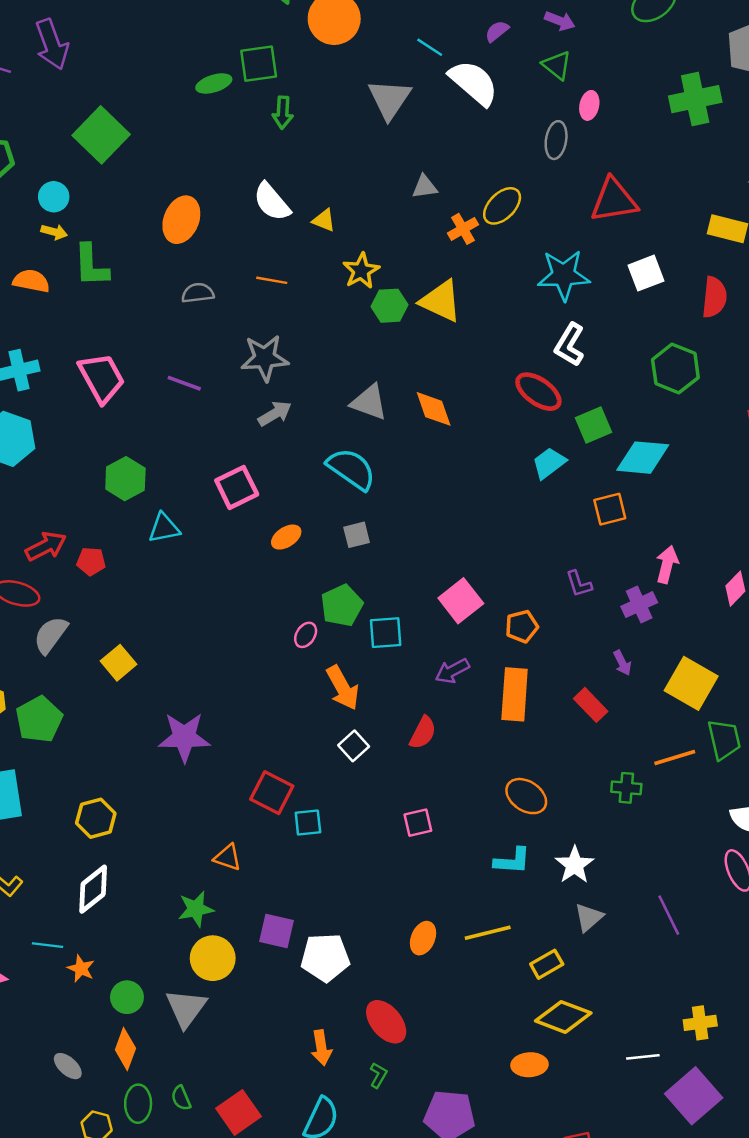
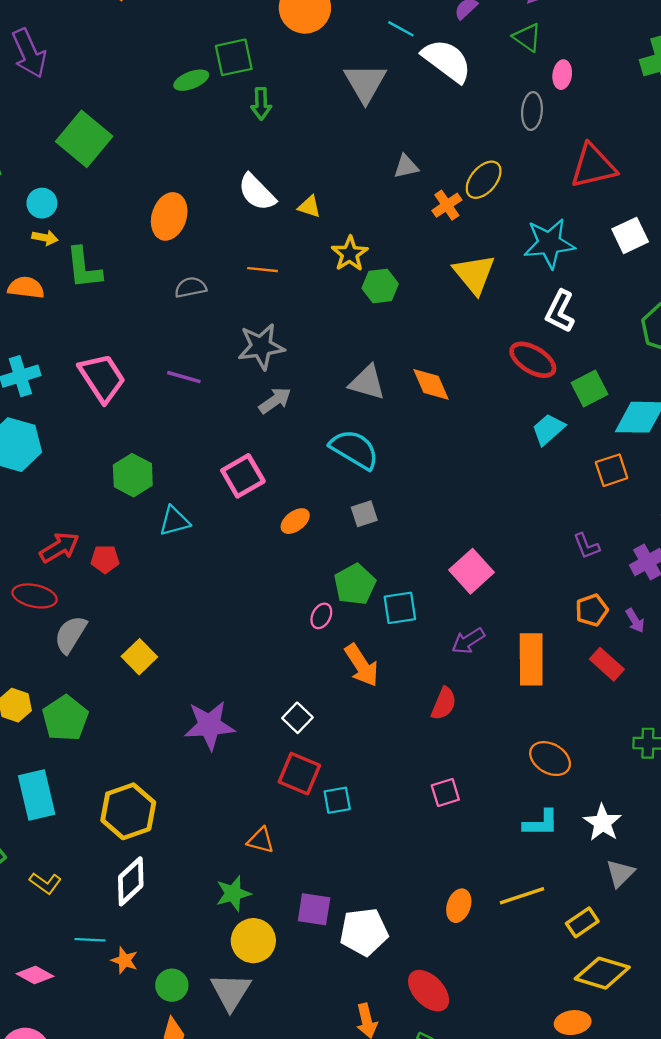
yellow triangle: (441, 301) -> (474, 274), moved, turned 30
orange pentagon: (522, 626) -> (592, 610), moved
white square: (354, 746) -> (297, 718), moved
yellow hexagon: (96, 818) -> (128, 811), size x1.4

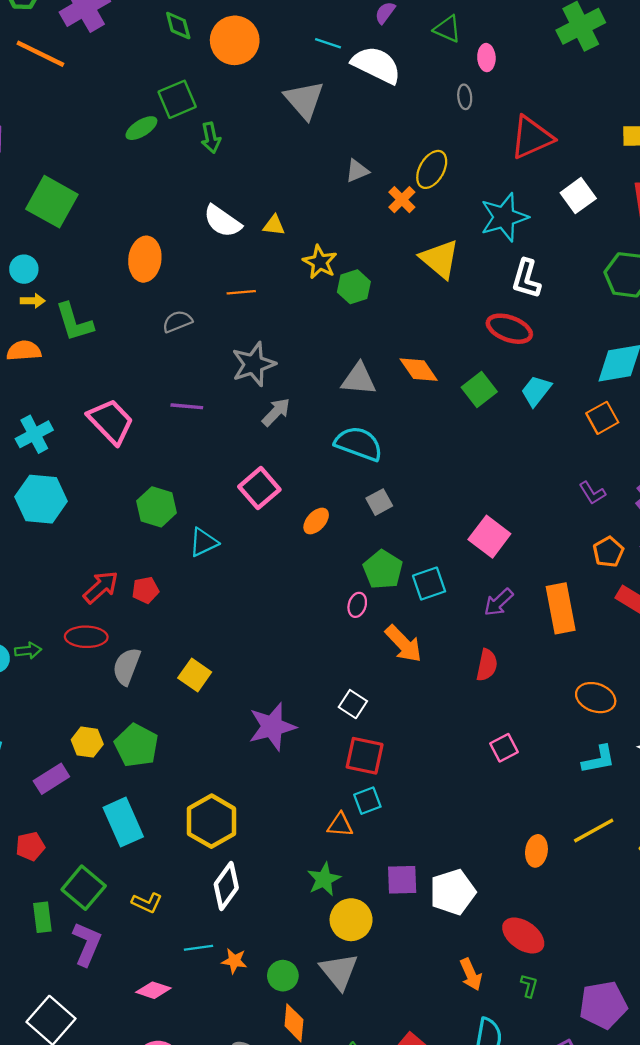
gray ellipse: (532, 111) -> (465, 97), size x0.7
green square: (589, 389) -> (479, 390), moved
cyan square: (337, 800) -> (367, 801), moved

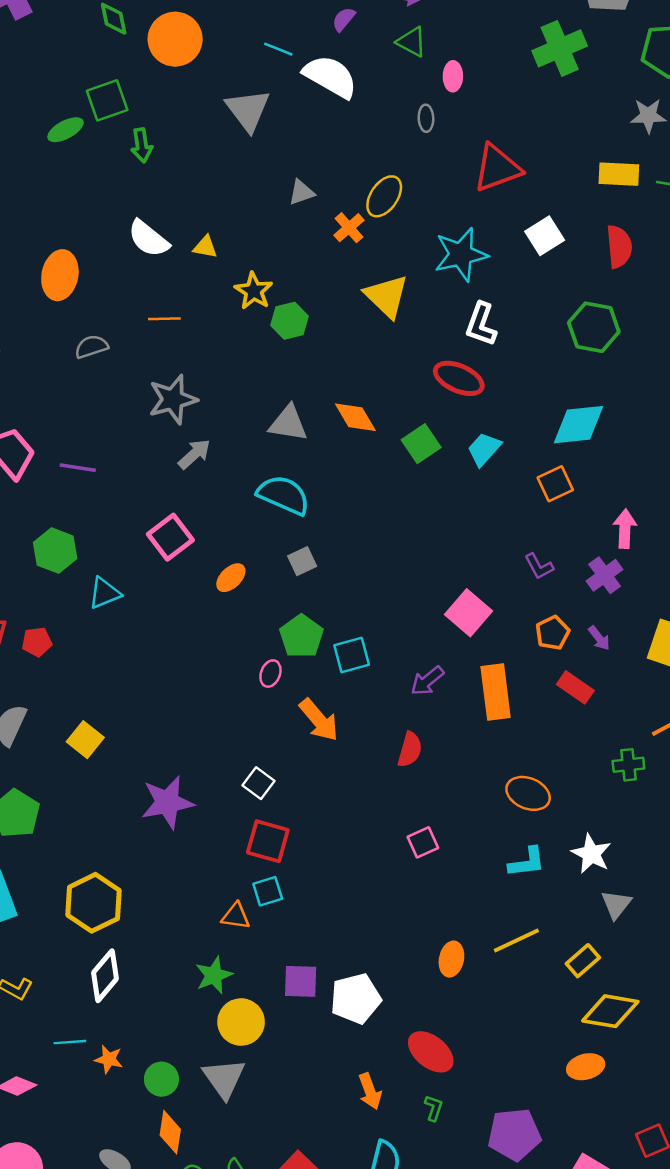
purple line: (187, 406) -> (78, 468), moved
pink square: (489, 537) -> (469, 613), moved

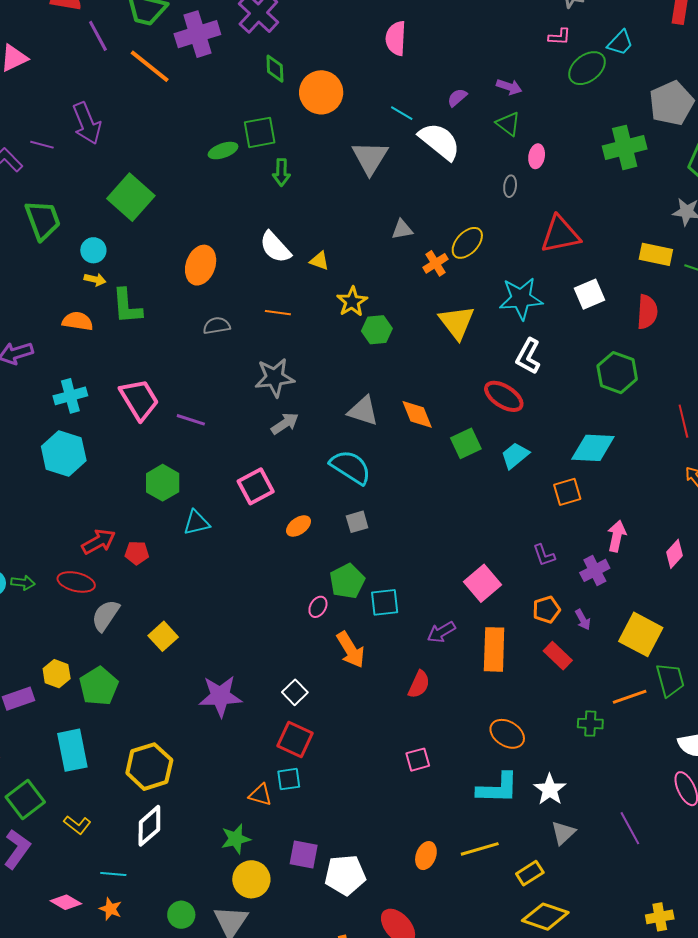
cyan L-shape: (527, 862) -> (498, 788), size x1.4
orange star: (109, 1059) -> (111, 909), moved

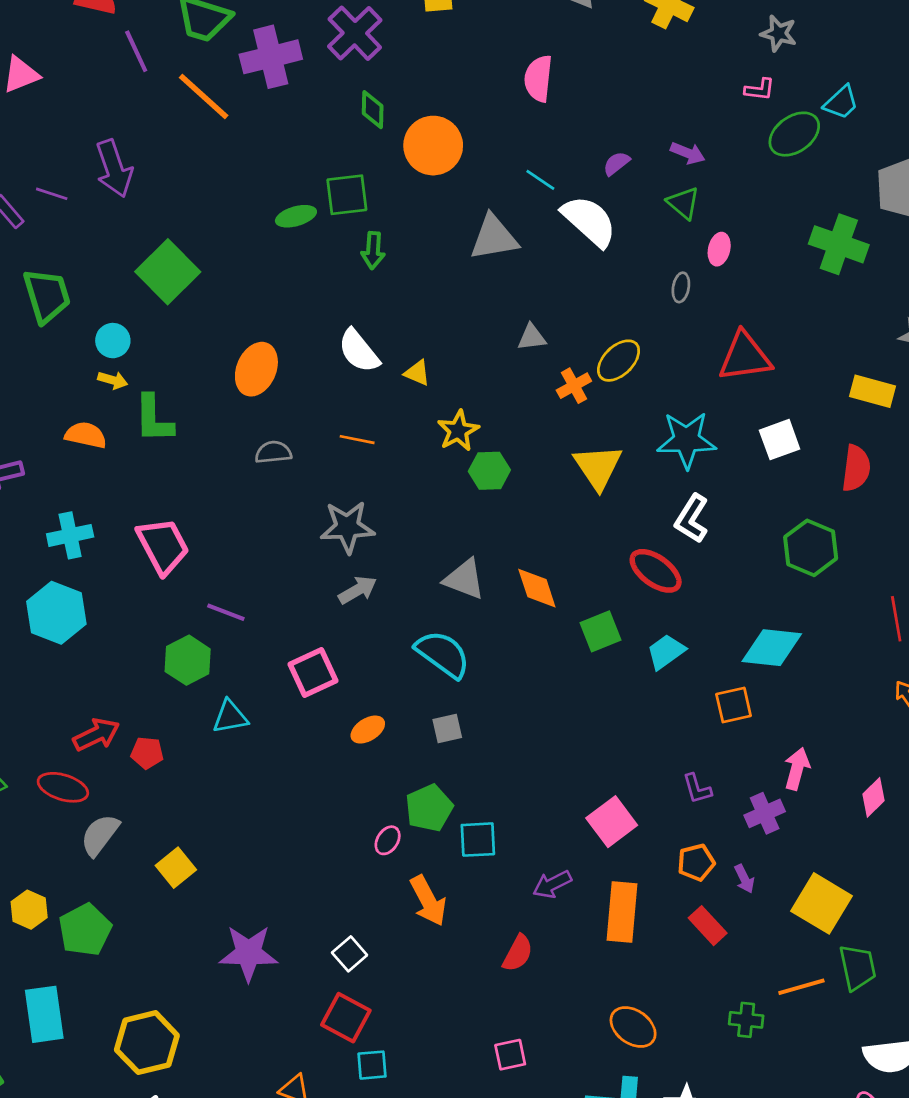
green cross: (625, 147) -> (839, 244), turned 30
gray triangle: (370, 158) -> (494, 238), turned 45
purple line: (191, 420) -> (226, 612), moved
cyan square: (289, 779) -> (372, 1065), moved

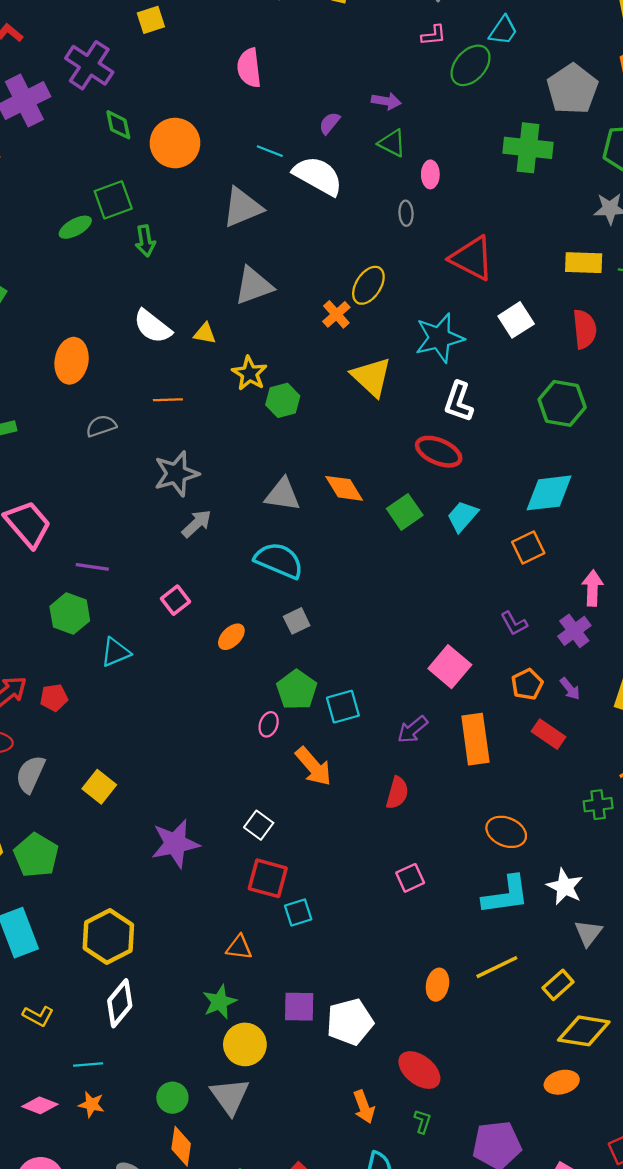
gray triangle: (532, 337) -> (254, 286), moved, size x1.6
red triangle: (745, 357) -> (472, 258), turned 48
pink square: (313, 673) -> (175, 600), size x0.7

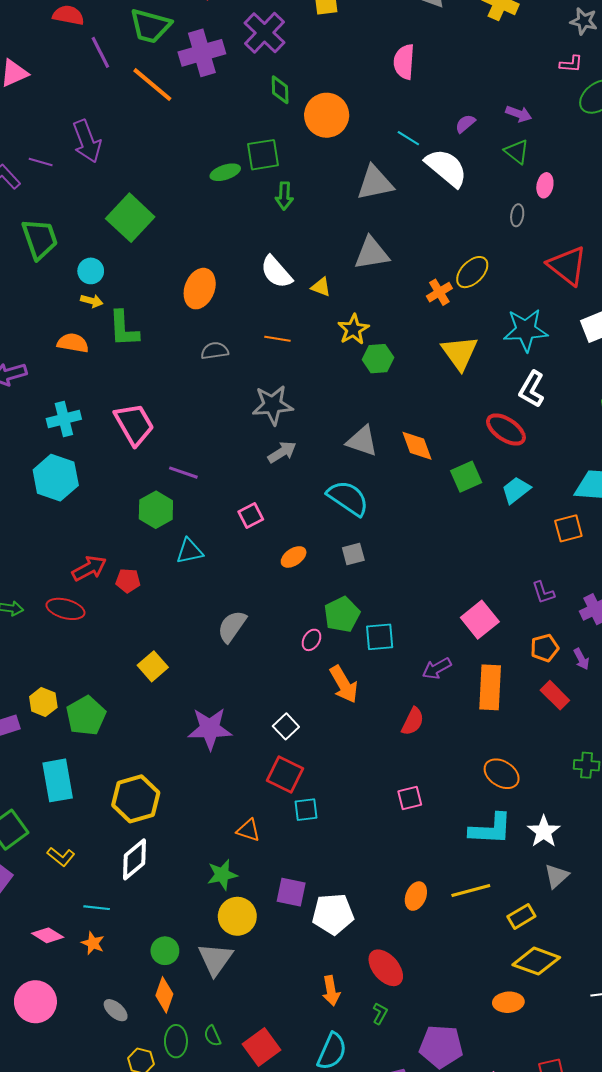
gray semicircle: (30, 774) -> (232, 626), moved

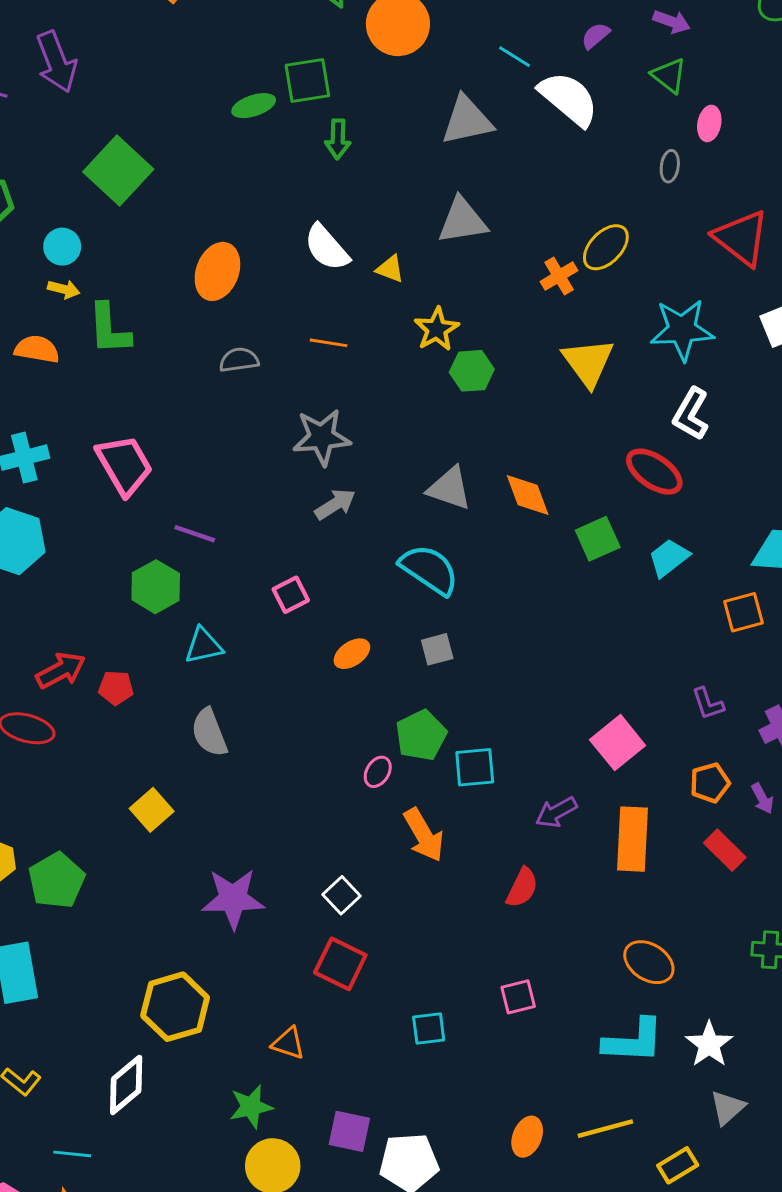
gray semicircle: (232, 626) -> (209, 733), moved, turned -56
yellow hexagon: (136, 799) -> (175, 1007), moved
cyan square: (306, 810) -> (429, 1029), moved

